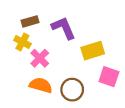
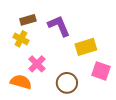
pink cross: (40, 58) -> (37, 64), moved
orange semicircle: (41, 85) -> (21, 82), moved

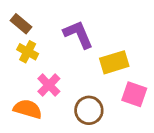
brown rectangle: (28, 20) -> (21, 24), moved, turned 56

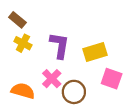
purple L-shape: (78, 34) -> (60, 45), moved, turned 32
pink cross: (49, 85) -> (52, 79), moved

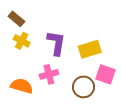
pink cross: (52, 79) -> (49, 74), turned 30
brown circle: (74, 92) -> (83, 87), moved

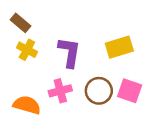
yellow rectangle: (90, 49) -> (119, 47), moved
brown circle: (83, 87) -> (99, 91), moved

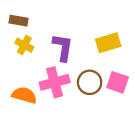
brown rectangle: (21, 23) -> (18, 21), turned -30
pink cross: (60, 91) -> (55, 82), size x1.4

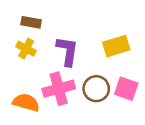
brown rectangle: (18, 21) -> (31, 22), moved

